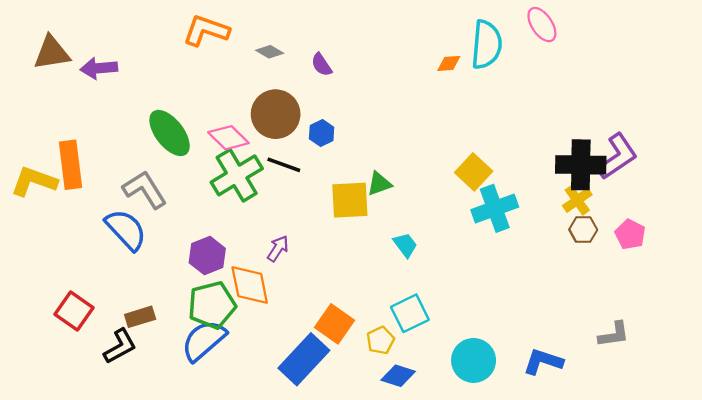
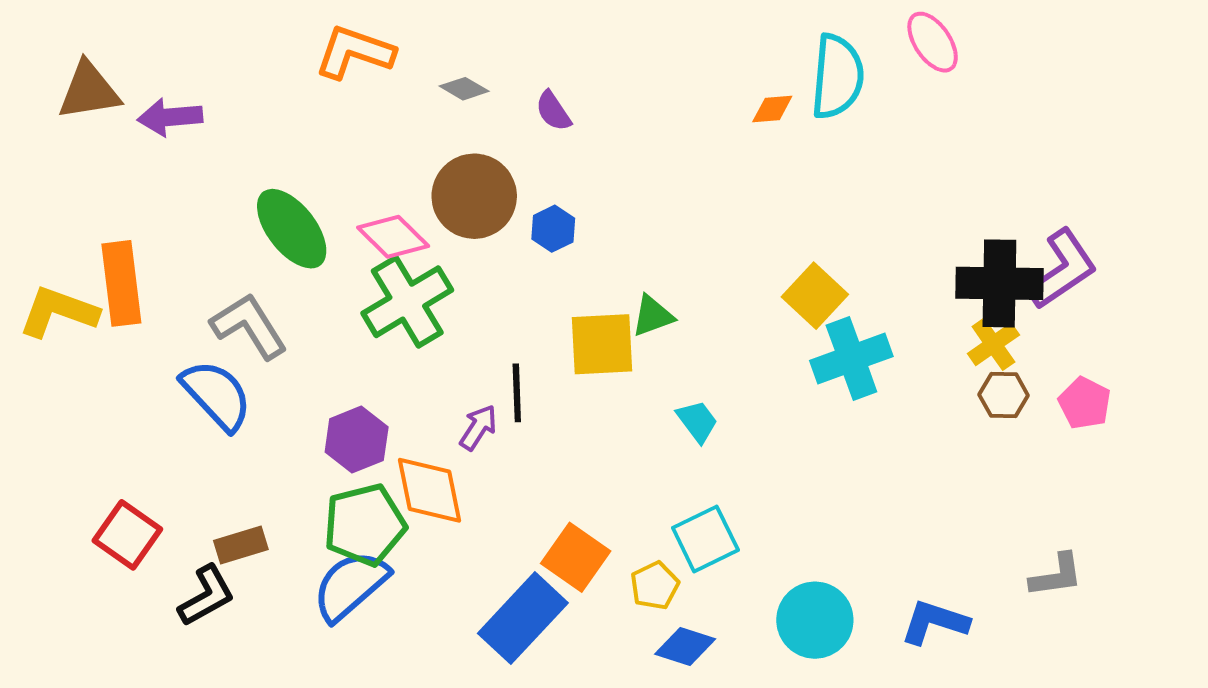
black line: (284, 165) -> (517, 393), moved, turned 68

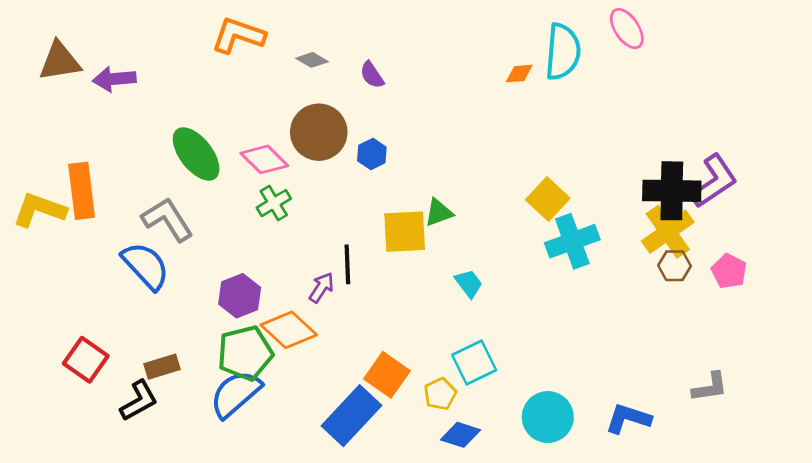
green cross: (407, 302) -> (274, 203), size x0.6
yellow cross: (993, 344) -> (668, 232), size x1.5
orange diamond: (430, 490) -> (289, 330), turned -36

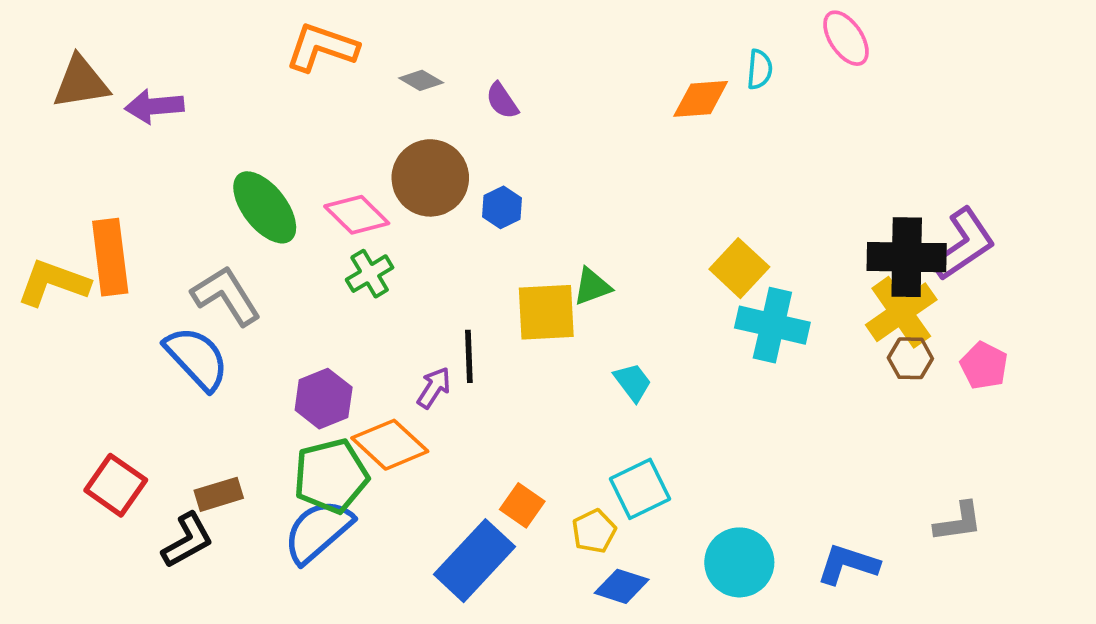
cyan semicircle: (563, 52) -> (760, 69), size x0.5
orange diamond: (519, 74) -> (701, 99), size x1.5
cyan cross: (572, 241) -> (772, 325), turned 33
orange square: (387, 375) -> (522, 505), size x0.7

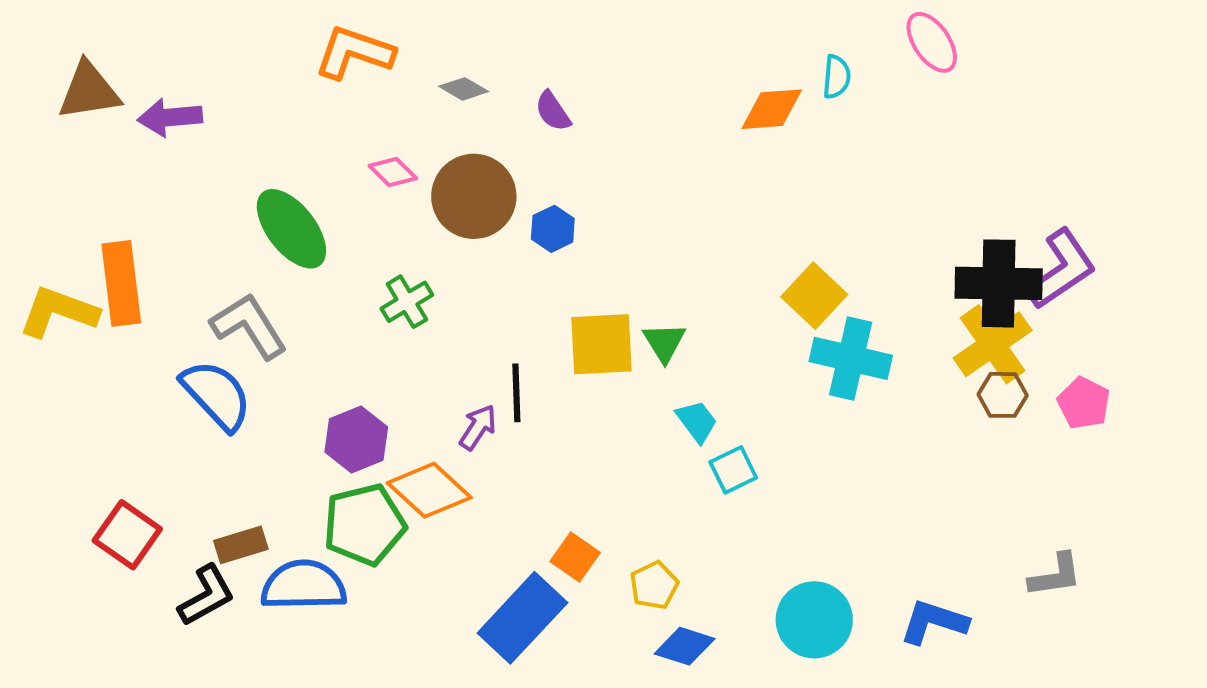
pink diamond: (357, 215) -> (393, 172), moved, size x0.7
green triangle: (592, 286) -> (664, 342), moved, turned -42
cyan square: (640, 489) -> (733, 470), moved, size x0.7
blue semicircle: (318, 531) -> (304, 585), moved, turned 40

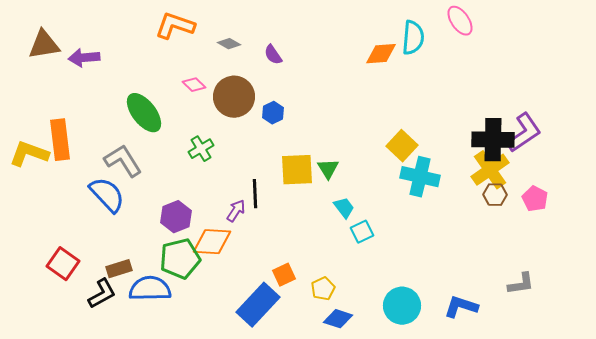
cyan semicircle: (837, 77) -> (413, 38), size x1.6
orange diamond: (429, 490) -> (212, 242), turned -39
orange square: (575, 557) -> (284, 275), turned 30

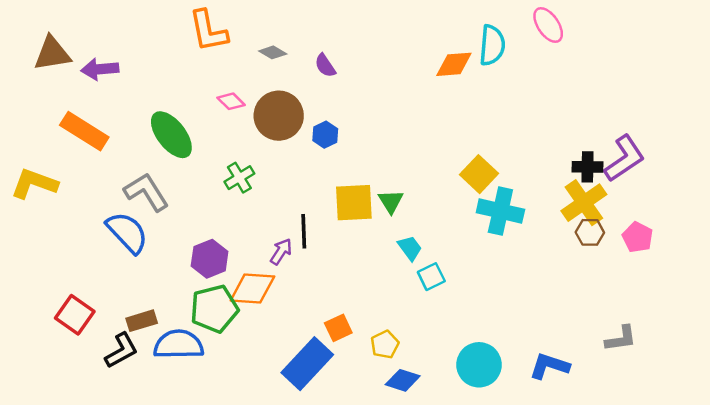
orange L-shape: (175, 26) -> (208, 31), turned -120
orange rectangle: (60, 140) -> (84, 131), moved, turned -51
black cross: (493, 140) -> (587, 167), size x0.6

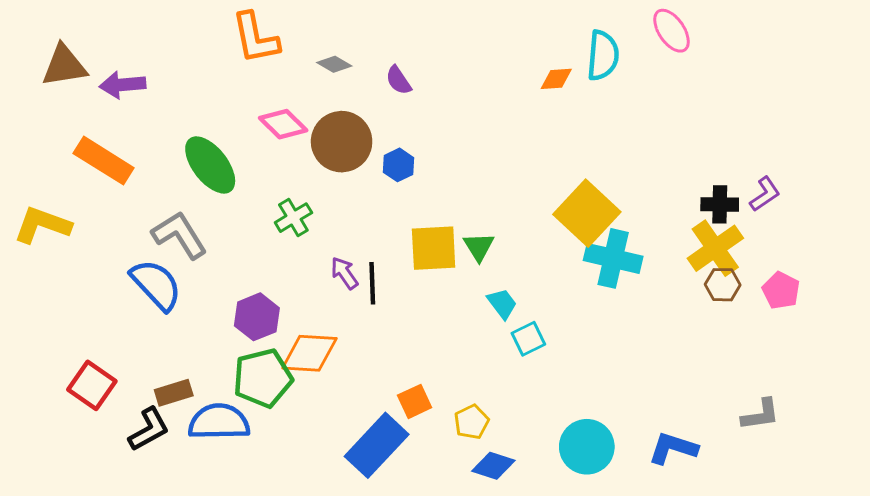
orange diamond: (454, 64) -> (556, 79), size x0.7
pink diamond: (231, 101) -> (283, 124), size x1.4
purple L-shape: (624, 159) -> (765, 194), size x0.6
yellow square: (479, 174) -> (587, 213), size x1.4
purple arrow: (281, 252) -> (344, 273), moved, turned -68

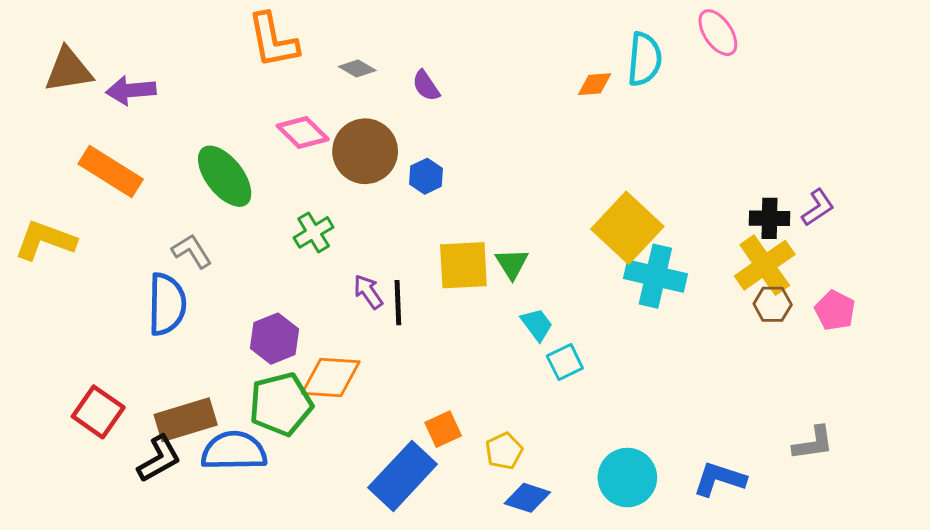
gray L-shape: (180, 235) -> (192, 251), size x0.7
blue semicircle: (156, 285) -> (167, 304), turned 44
brown rectangle: (174, 393) -> (186, 420), size x1.5

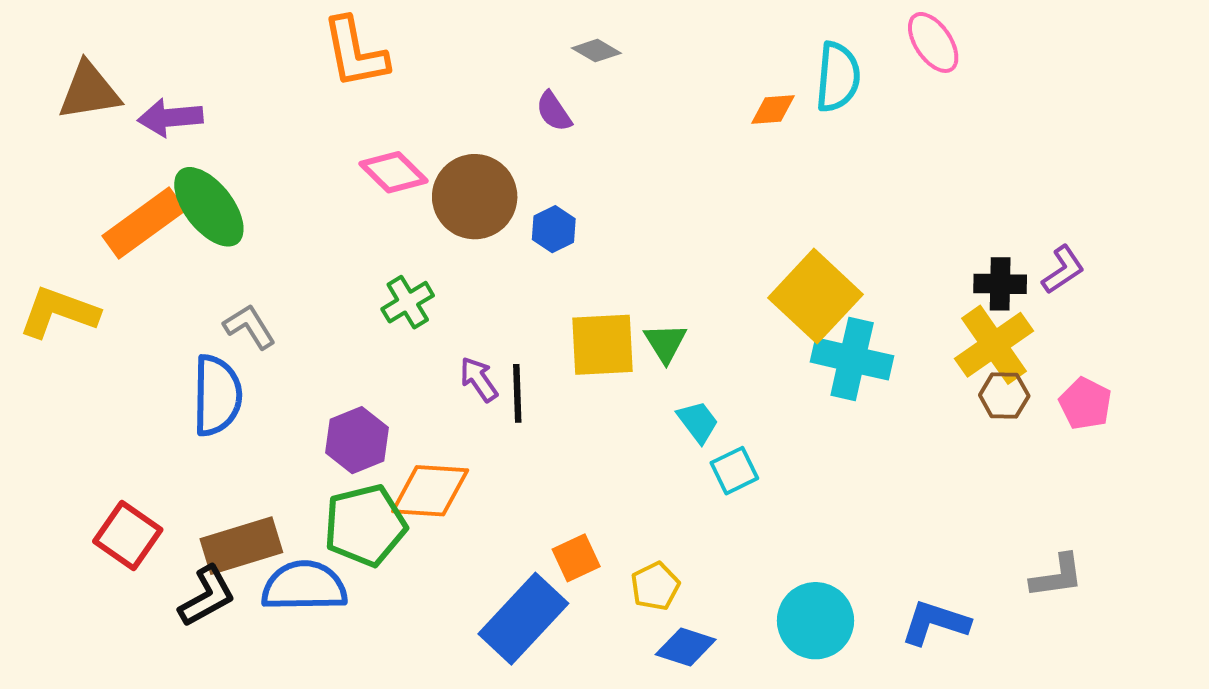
gray diamond: (357, 69) -> (596, 51), moved
orange rectangle: (111, 172) -> (144, 223), turned -68
green ellipse: (225, 176) -> (209, 207), moved

